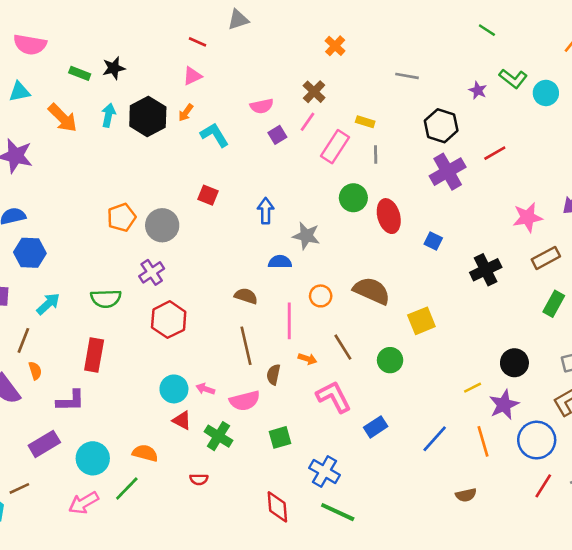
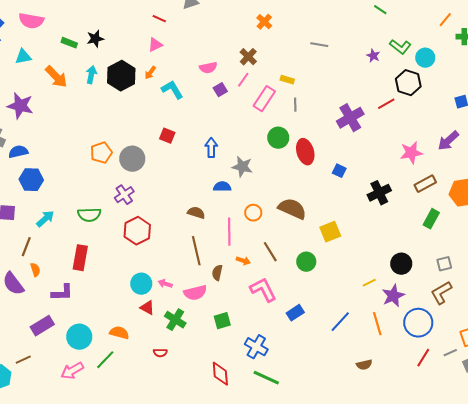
black hexagon: (441, 126) -> (408, 83), moved

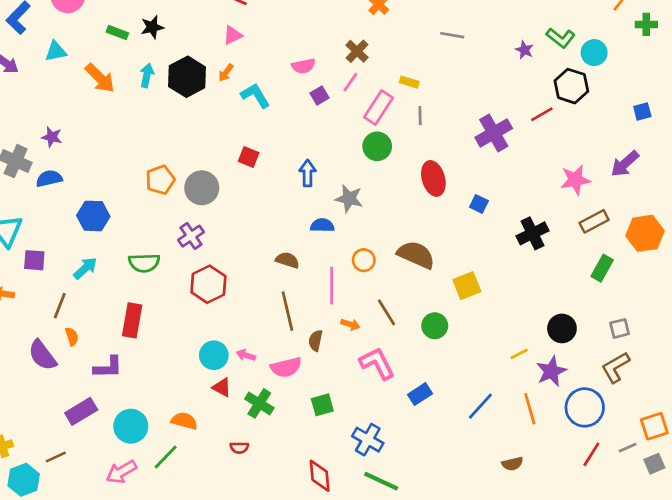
purple star: (20, 106) -> (52, 137), moved, size x0.6
green circle: (278, 138) -> (377, 146), moved
blue hexagon: (31, 180) -> (93, 216), moved

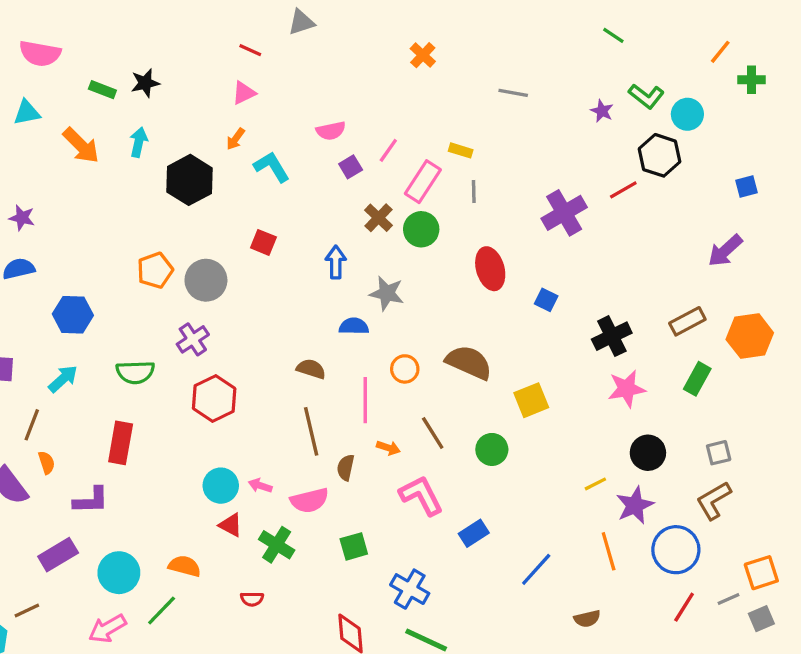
brown cross: (357, 51) -> (378, 218), moved
black hexagon: (187, 77) -> (190, 180), moved
pink star: (575, 180) -> (627, 389), moved
blue line: (480, 406) -> (536, 569), moved

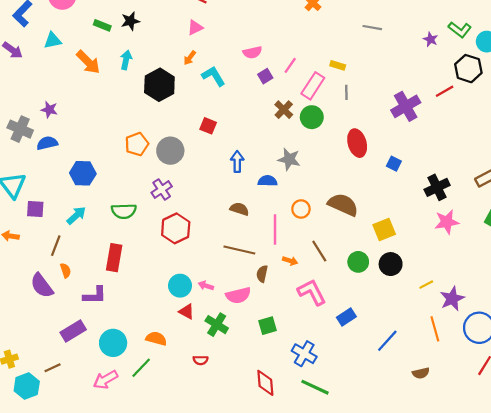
blue arrow: (336, 262) -> (237, 161), moved
brown line: (311, 431) -> (239, 250), turned -64
black circle: (648, 453) -> (391, 264), moved

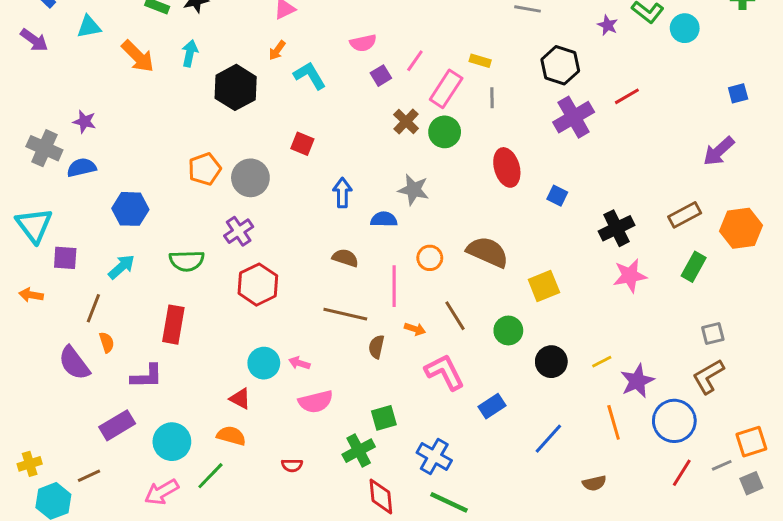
black hexagon: (468, 69) -> (560, 65), moved
black circle: (391, 264) -> (551, 362), moved
pink semicircle: (238, 295) -> (316, 402), moved
red triangle: (186, 312) -> (240, 399), moved
green cross: (217, 325) -> (359, 451), moved, turned 30

